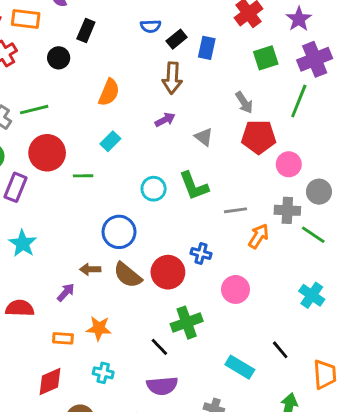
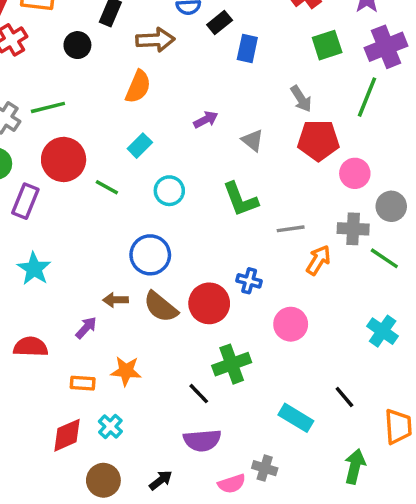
blue rectangle: (207, 48) -> (247, 49), moved
brown arrow: (172, 78) -> (155, 40), moved, turned -96
green line: (83, 176) -> (107, 187), turned 30
cyan circle: (154, 189) -> (169, 191), moved
cyan cross: (103, 373) -> (110, 426), moved, turned 30

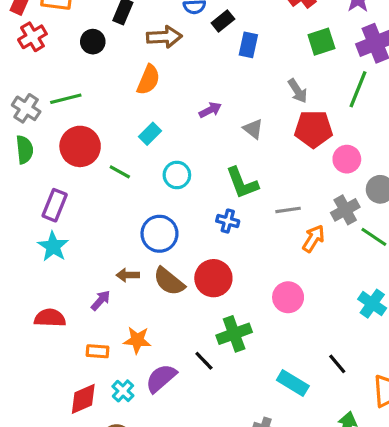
purple rectangle: (25, 201) -> (55, 205), moved
gray cross: (353, 229) -> (345, 210), turned -32
blue cross: (249, 281) -> (228, 221), moved
purple semicircle: (202, 440) -> (161, 378), moved, turned 144

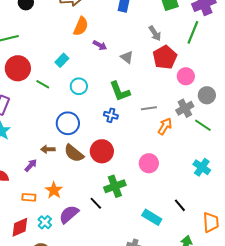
orange semicircle: (148, 80) -> (81, 26), moved
purple arrow: (210, 110) -> (100, 45), turned 56
red pentagon: (313, 129) -> (165, 57), turned -30
orange star: (137, 340) -> (54, 190), turned 30

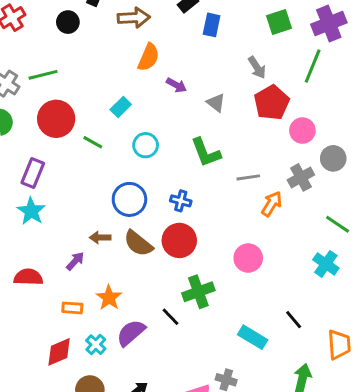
blue cross: (111, 115) -> (181, 201), moved
green line: (203, 125) -> (338, 224), moved

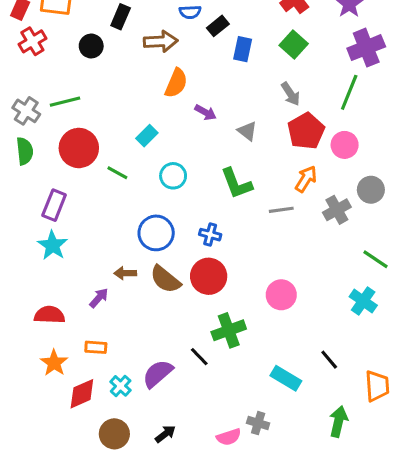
green square: (279, 22) -> (294, 44), moved, turned -30
pink circle: (302, 131) -> (345, 145), moved
orange arrow: (272, 204) -> (306, 179), moved
orange star: (109, 298) -> (54, 363), moved

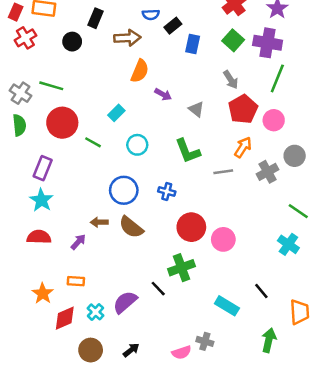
purple cross: (366, 48) -> (268, 43), moved, turned 32
green line: (65, 102) -> (51, 86), turned 30
red circle: (209, 276) -> (191, 227), moved
red semicircle: (49, 315) -> (39, 237), moved

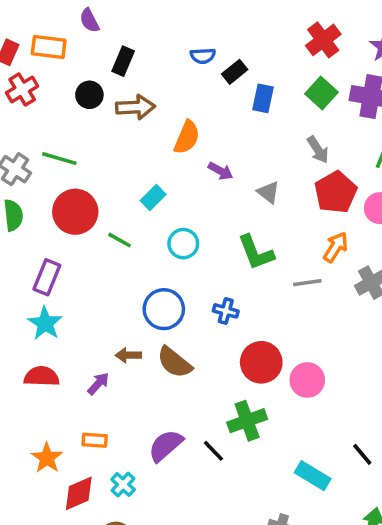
brown arrow: (127, 38) -> (135, 107), moved
purple semicircle: (125, 302) -> (166, 446), moved

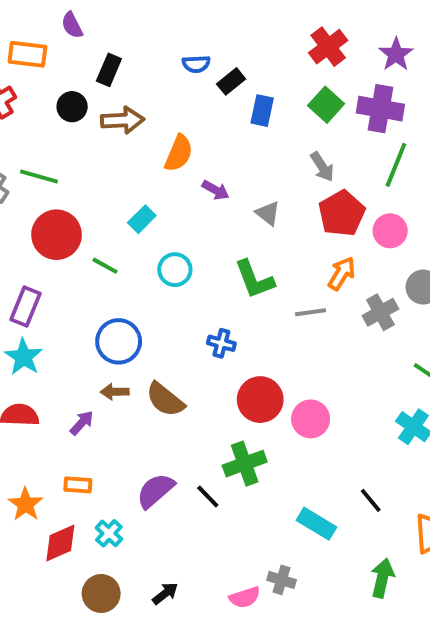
blue circle: (164, 309) -> (119, 341), moved

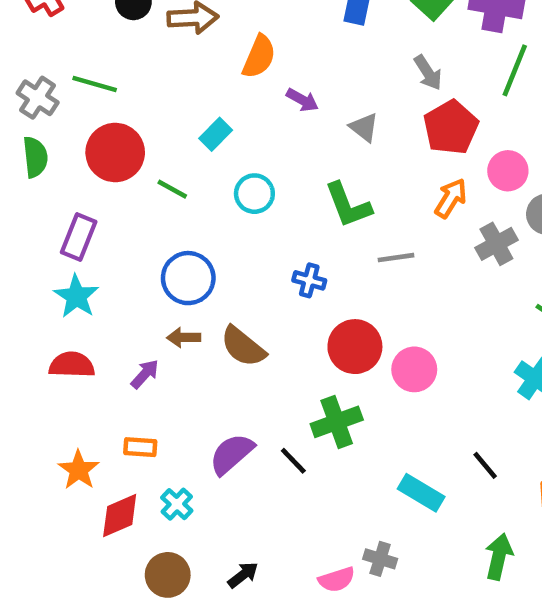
pink circle: (390, 231) -> (508, 171), moved
gray line: (311, 312) -> (396, 258), moved

